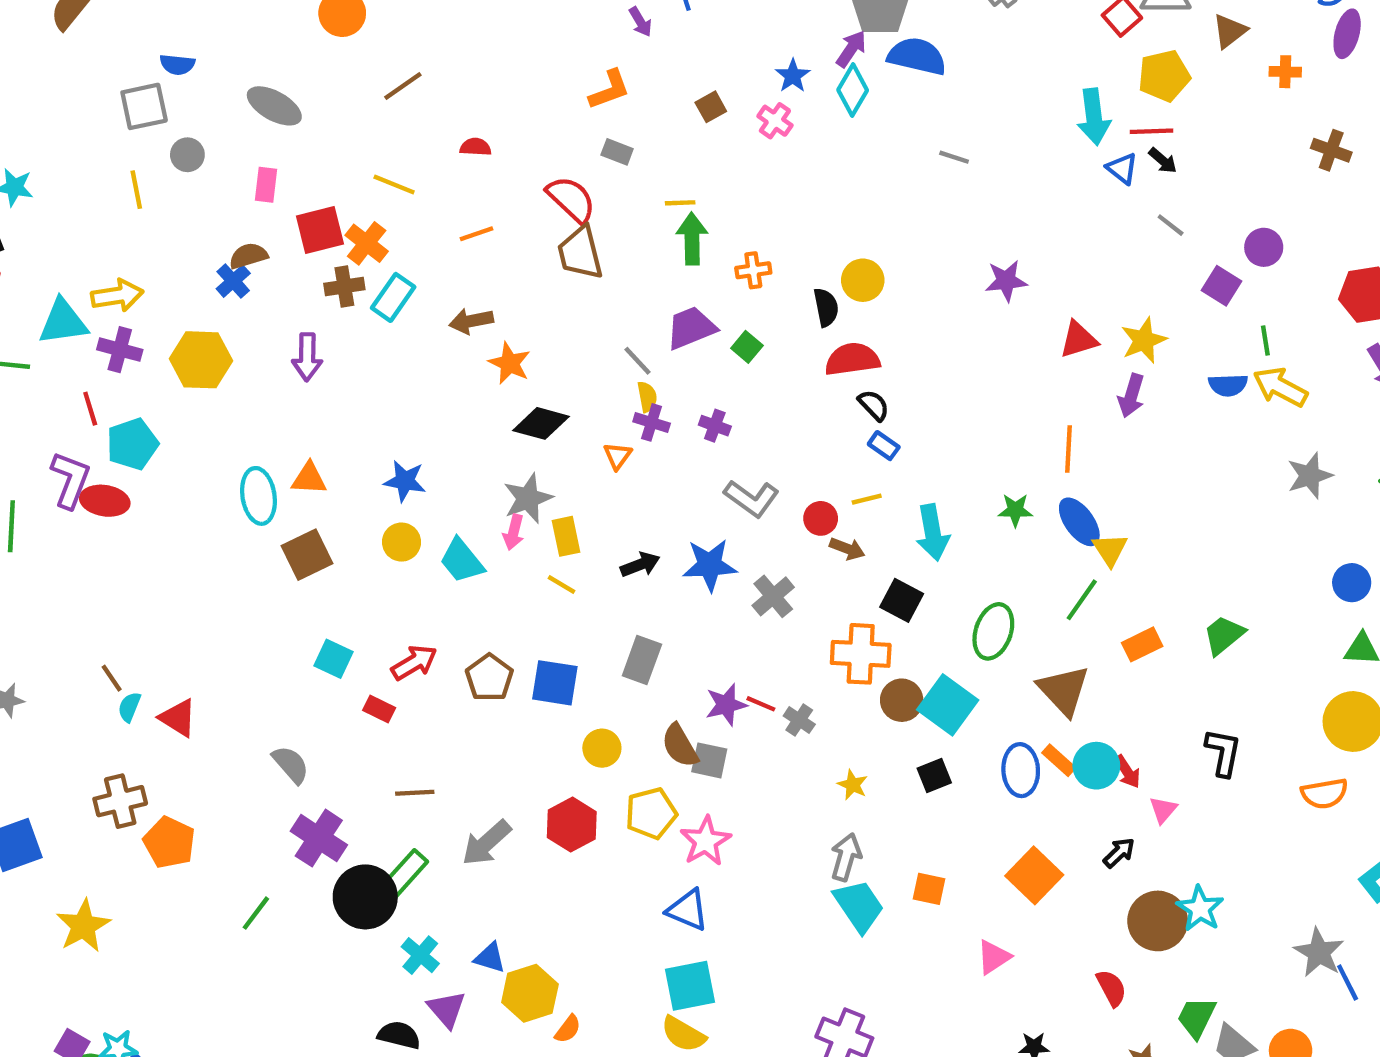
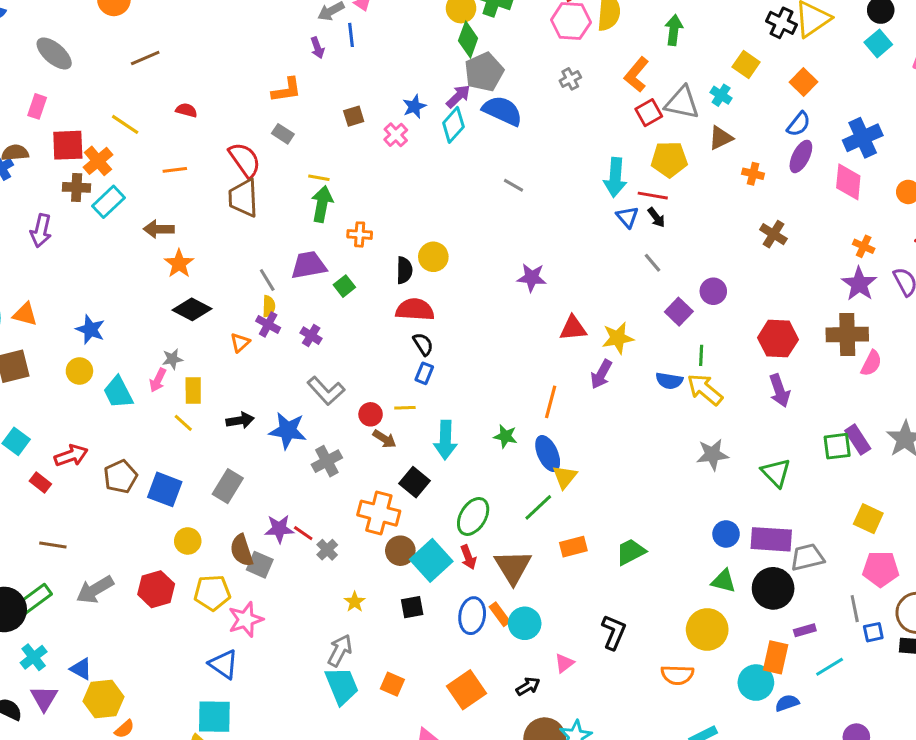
blue rectangle: (884, 446) -> (424, 373), turned 65
gray star: (528, 498) -> (172, 359), size x0.6
red arrow: (1127, 772) -> (468, 557), moved

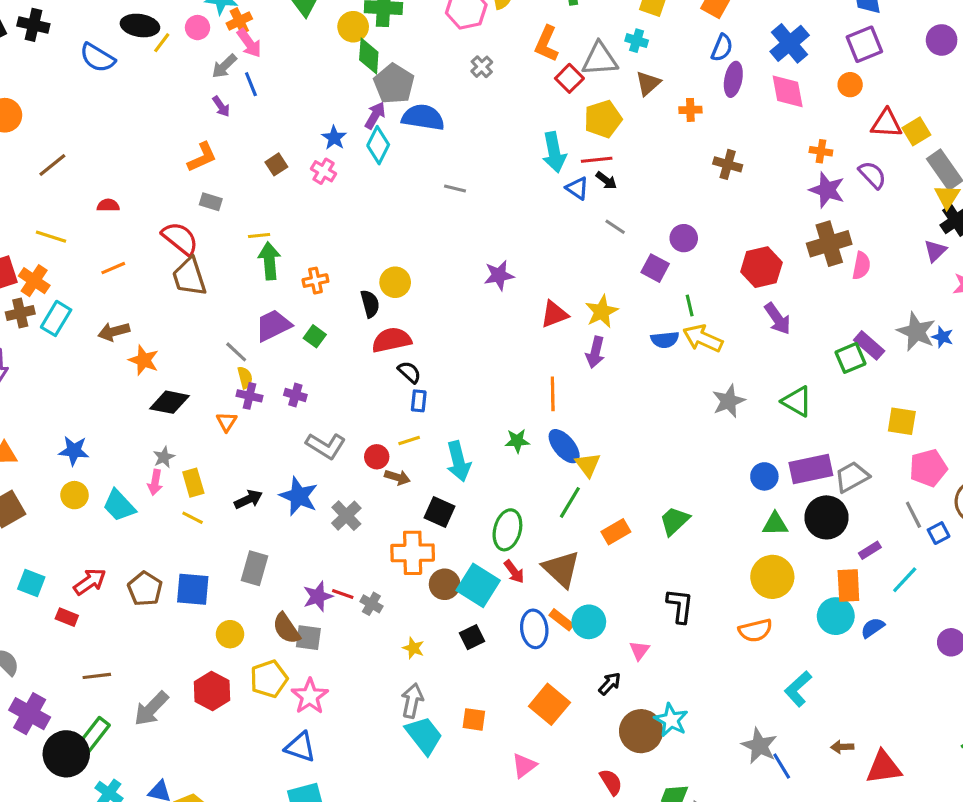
blue star: (288, 431) -> (299, 496), turned 30

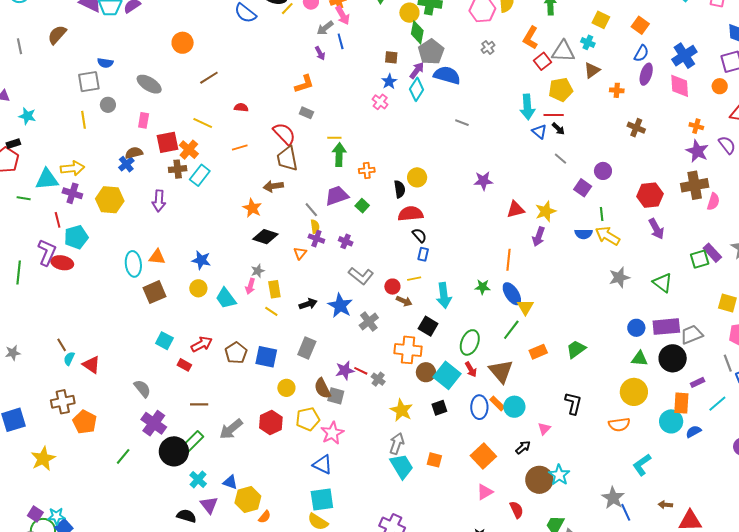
brown square: (276, 164) -> (391, 57), moved, turned 32
brown arrow: (114, 332) -> (273, 186), moved
yellow star: (413, 648) -> (401, 410), size x1.6
pink triangle: (524, 766) -> (485, 492), moved

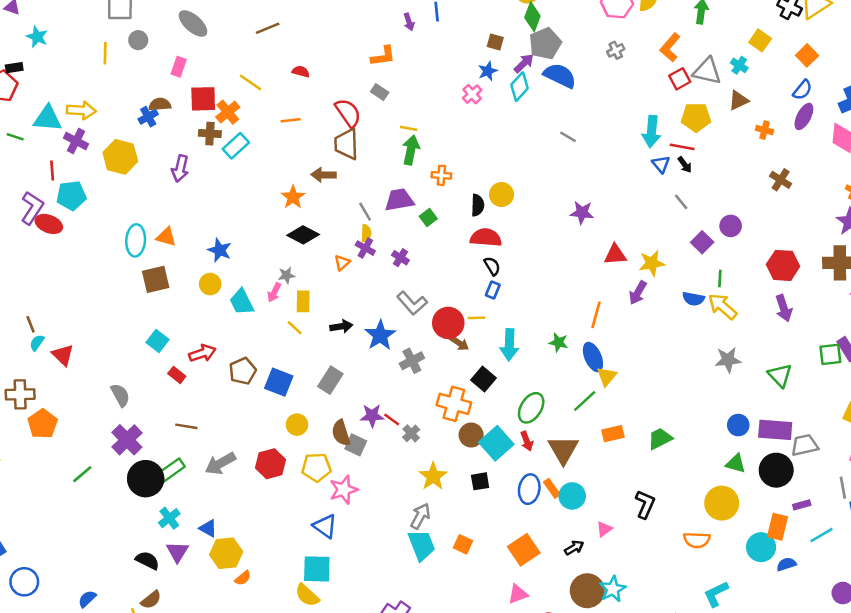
red circle: (392, 287) -> (448, 323), size x1.6

